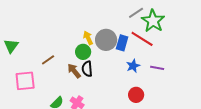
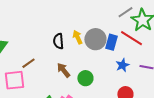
green circle: (83, 52) -> (85, 78), moved
brown line: (48, 60) -> (28, 63), moved
black semicircle: (87, 69) -> (58, 41), moved

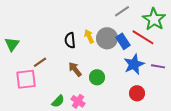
gray line: (125, 12) -> (122, 11), moved
blue rectangle: (111, 42) -> (123, 41), turned -49
blue star: (122, 65) -> (134, 64), size x1.5

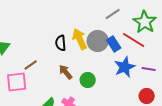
yellow arrow: (89, 36) -> (80, 39), size x1.5
red circle: (137, 93) -> (147, 96), moved

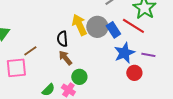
black semicircle: (61, 43) -> (62, 39), moved
green circle: (88, 80) -> (79, 77), moved
red circle: (147, 96) -> (134, 73), moved

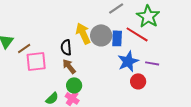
blue rectangle: (113, 30) -> (117, 38), turned 35
brown line: (30, 51) -> (24, 48), moved
pink square: (16, 68) -> (36, 61), moved
green circle: (79, 77) -> (74, 85), moved

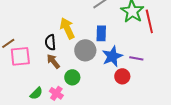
red line: (137, 34) -> (149, 21), moved, turned 45
gray circle: (101, 35) -> (85, 50), moved
green circle: (74, 85) -> (72, 77), moved

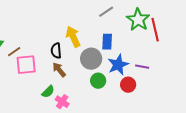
green circle: (72, 77) -> (98, 81), moved
green semicircle: (36, 93) -> (48, 92), moved

